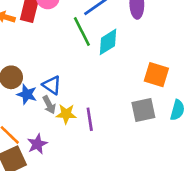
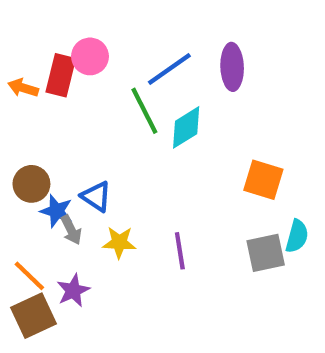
gray arrow: (49, 105) -> (71, 230), moved
gray square: (143, 110) -> (266, 253), moved
purple line: (90, 119) -> (180, 251), moved

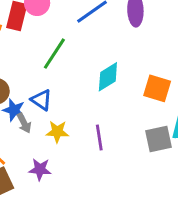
green line: (144, 111) -> (54, 54), moved, turned 60
cyan diamond: (186, 127) -> (108, 77), moved
purple star: (73, 291) -> (40, 169), moved, turned 30

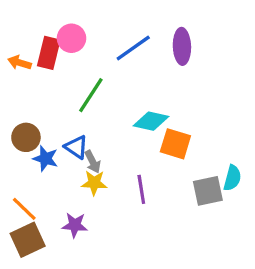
cyan diamond: (108, 77) -> (151, 121), turned 44
orange square: (157, 88) -> (175, 144), moved
gray arrow: (24, 123) -> (93, 162), moved

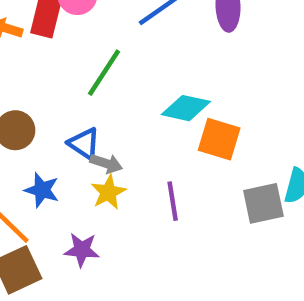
blue star: (45, 158) -> (42, 190), moved
gray arrow: (93, 162) -> (106, 163), turned -45
yellow star: (94, 183) -> (108, 192), turned -30

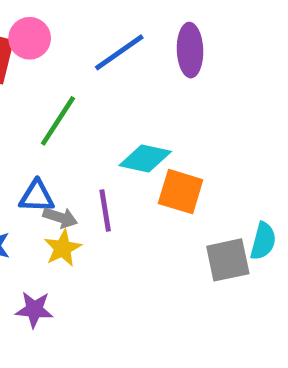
blue triangle: (84, 143) -> (37, 196), turned -32
purple line: (173, 201) -> (105, 210), moved

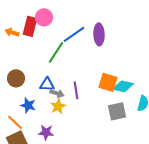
purple ellipse: (190, 50) -> (99, 34), moved
blue line: (119, 52) -> (74, 34), moved
cyan diamond: (145, 159) -> (123, 86), moved
gray square: (228, 260) -> (117, 111), moved

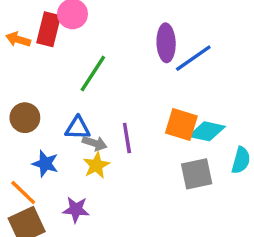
blue line: (74, 34) -> (193, 58), moved

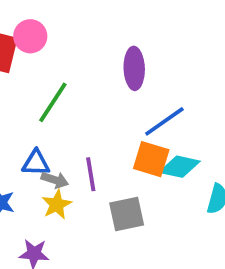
blue line: (193, 58) -> (164, 121), moved
gray square: (197, 174) -> (127, 214), moved

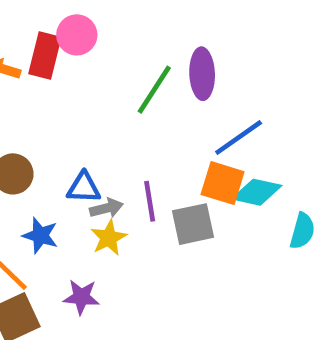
green line: (53, 102) -> (154, 90), moved
gray arrow: (55, 180) -> (106, 208), turned -32
gray square: (127, 214) -> (193, 224), moved

